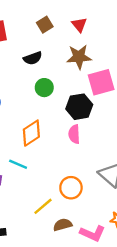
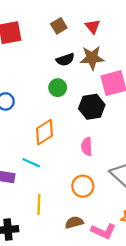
black semicircle: (33, 58) -> (65, 60), moved
pink semicircle: (74, 134) -> (87, 146), moved
yellow line: (43, 206) -> (39, 204), moved, turned -48

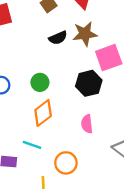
green circle: (58, 88) -> (40, 82), moved
orange circle: (83, 186) -> (66, 163), moved

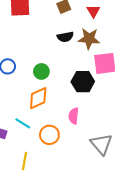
orange circle: (66, 163) -> (49, 135), moved

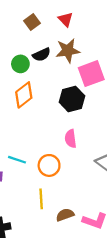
green circle: (41, 71) -> (20, 64), moved
orange diamond: (38, 98) -> (24, 95), moved
yellow line: (24, 161) -> (41, 199), moved

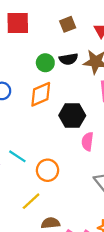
black hexagon: (72, 99) -> (72, 115), moved
pink semicircle: (71, 139) -> (87, 142), moved
yellow line: (41, 199) -> (31, 201), turned 36

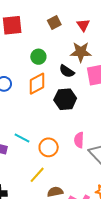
black semicircle: (68, 59) -> (67, 71), moved, turned 49
pink semicircle: (87, 142) -> (79, 140), moved

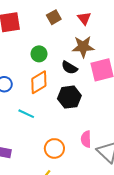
cyan line: (22, 138) -> (26, 114), moved

